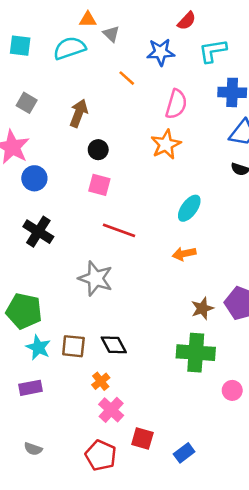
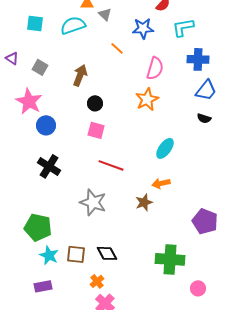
brown star: (202, 308) -> (144, 202), moved

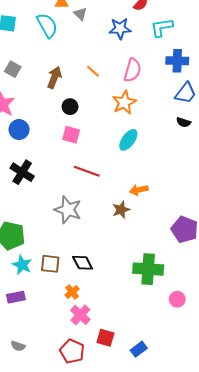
cyan semicircle: (73, 25) -> (47, 25), turned 80
orange line: (117, 48) -> (93, 71), moved
cyan ellipse: (165, 148) -> (128, 140), moved

